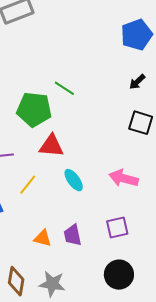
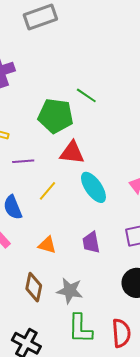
cyan ellipse: (74, 180) -> (93, 187), size x1.4
orange triangle: (43, 238) -> (47, 245), moved

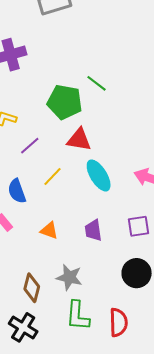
purple line: (23, 161) -> (30, 146), turned -40
brown diamond: (34, 287) -> (32, 288), moved

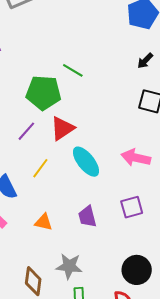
red triangle: (79, 140) -> (62, 128), turned -36
purple line: (30, 146) -> (26, 131), moved
black circle: (137, 273) -> (137, 270), moved

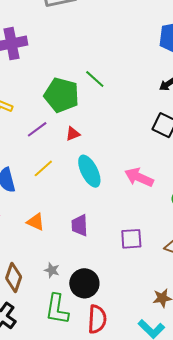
red triangle: (62, 128) -> (73, 134), size x0.6
purple square: (132, 207) -> (131, 239), moved
gray star: (69, 266) -> (52, 270), size x0.6
black circle: (137, 270) -> (84, 283), moved

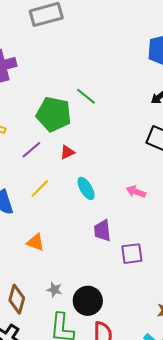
cyan ellipse: (89, 171) -> (86, 188), size x0.7
pink arrow: (139, 177) -> (136, 192), size x0.7
purple trapezoid: (80, 225) -> (102, 231), moved

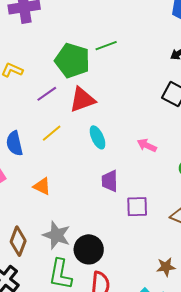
green line: (86, 96) -> (106, 46), turned -65
red triangle: (67, 152) -> (82, 100), size x1.8
gray star: (54, 290) -> (57, 235), size x1.8

